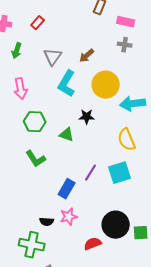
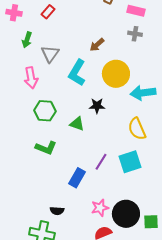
gray triangle: (53, 57) -> (50, 54), moved
green L-shape: (36, 159) -> (46, 148), turned -35
pink star: (69, 217) -> (100, 208), moved

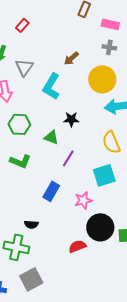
yellow circle: (116, 74) -> (102, 79), moved
purple line: (101, 162) -> (68, 158), moved
pink star: (100, 208) -> (83, 200), moved

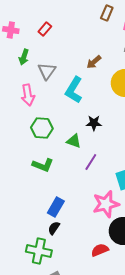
blue rectangle: (51, 191) -> (56, 207), moved
pink star: (83, 200) -> (106, 204), size x1.5
black semicircle: (31, 224) -> (54, 228), turned 120

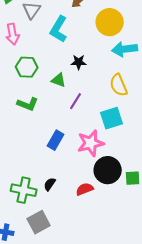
blue rectangle: (56, 207) -> (56, 140), moved
black semicircle: (54, 228) -> (50, 184), moved

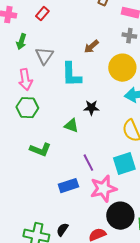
cyan L-shape: (59, 29) -> (71, 75), turned -32
green hexagon: (27, 67) -> (27, 108), moved
purple line: (76, 101) -> (88, 163), moved, turned -60
blue rectangle: (56, 140) -> (68, 186), turned 42

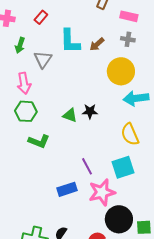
brown arrow: (91, 47) -> (97, 44), moved
cyan L-shape: (71, 75) -> (70, 41), moved
green triangle: (71, 126) -> (70, 115), moved
green L-shape: (40, 150) -> (39, 141), moved

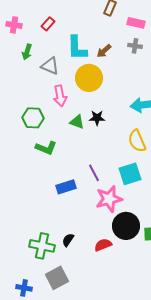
gray triangle: (43, 59) -> (50, 66), turned -42
yellow circle: (121, 71) -> (89, 78), moved
pink arrow: (24, 83) -> (60, 96), moved
blue rectangle: (67, 189) -> (66, 187), moved

